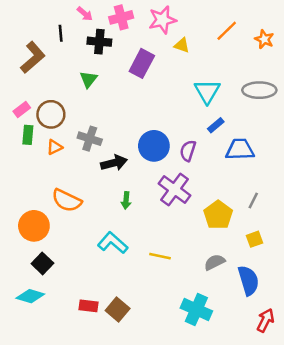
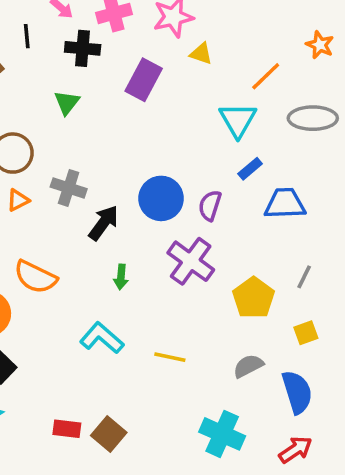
orange line: (227, 31) -> (266, 76), moved
black arrow: (114, 163) -> (103, 223), turned -40
red arrow: (265, 320) -> (295, 450), moved, turned 30

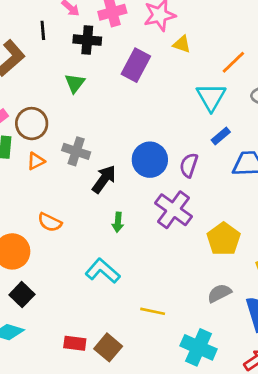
orange semicircle: (35, 277) -> (50, 222), size x0.7
yellow line: (170, 357) -> (153, 311), moved

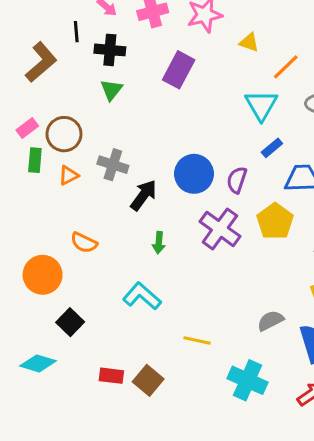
black cross: (87, 40) -> (110, 50), moved
yellow triangle: (182, 44) -> (249, 42), moved
yellow pentagon: (224, 239) -> (275, 221), moved
black square: (22, 295) -> (70, 322), moved

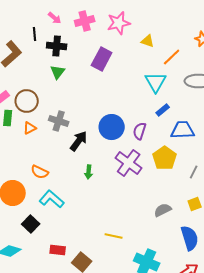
cyan L-shape: (142, 296) -> (52, 199), moved
gray semicircle: (270, 321) -> (163, 210), moved
red rectangle: (111, 376) -> (58, 250), moved

